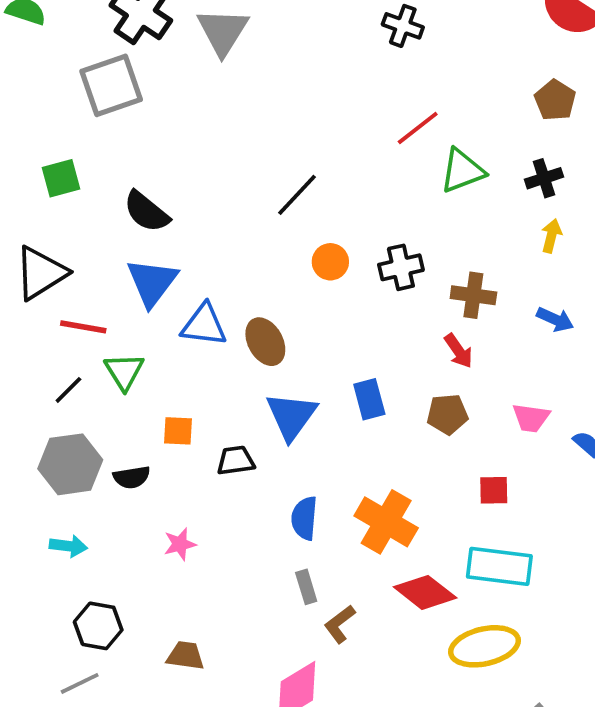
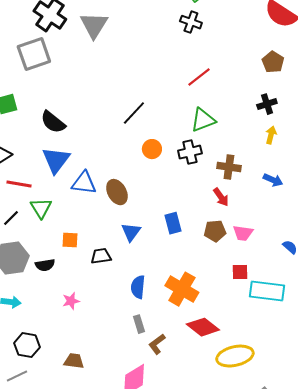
green triangle: (462, 171) -> (203, 120), moved
blue triangle: (291, 416) -> (131, 232), size x0.7
pink trapezoid: (531, 418) -> (243, 233), moved
cyan rectangle: (499, 566) -> (267, 291), moved

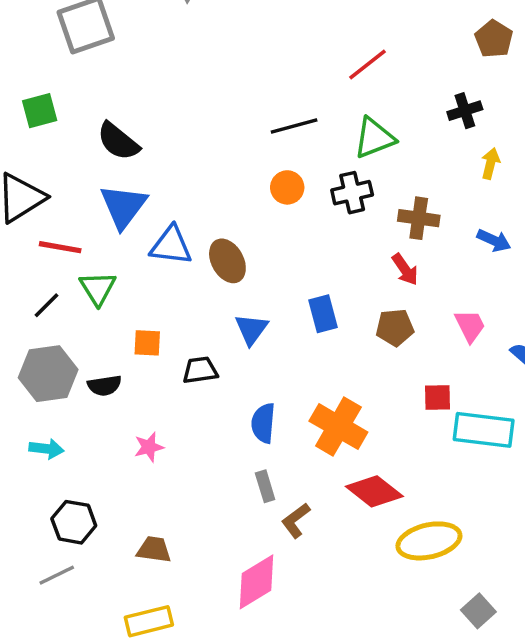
black cross: (267, 104) -> (465, 111), moved
black line: (134, 113) -> (294, 126), moved, turned 32
pink trapezoid: (243, 233) -> (470, 326), moved, turned -125

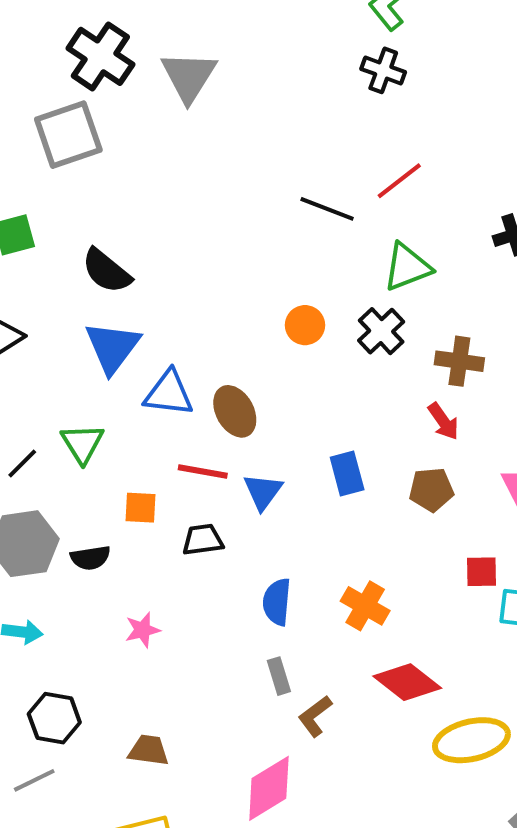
black line: (294, 126) -> (327, 209), moved, turned 36
black cross: (352, 193) -> (381, 331), turned -30
red line: (60, 247) -> (203, 472), moved
orange cross: (338, 427) -> (365, 606), size x0.7

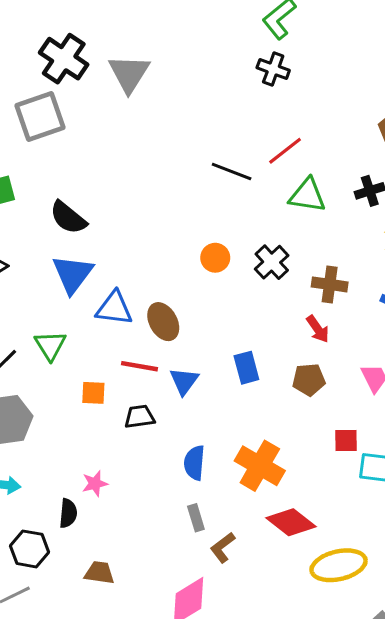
green triangle: (407, 267) -> (307, 195), moved, turned 30
black semicircle: (90, 558) -> (68, 513), moved, turned -76
orange cross: (365, 606) -> (260, 466), size x1.4

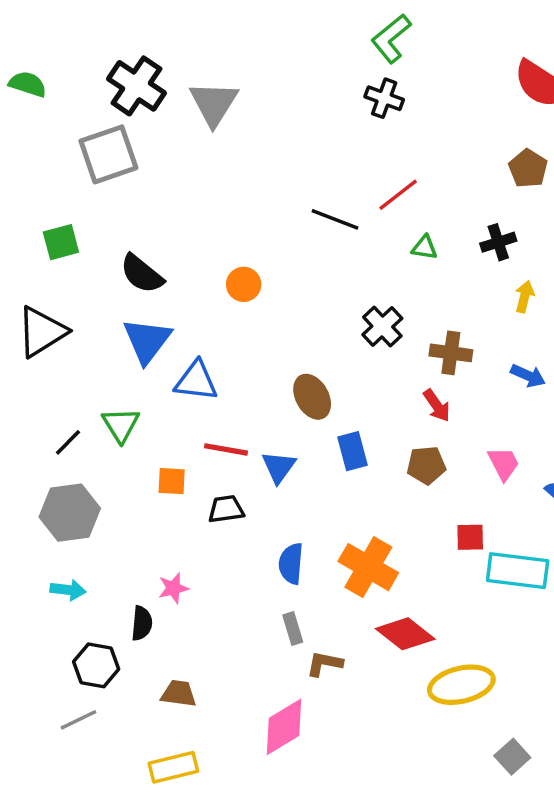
green triangle: (307, 195) -> (424, 247), size x0.6
orange circle: (215, 258) -> (244, 284), moved
brown ellipse: (163, 322) -> (312, 397), moved
brown L-shape: (223, 547) -> (324, 664), turned 48

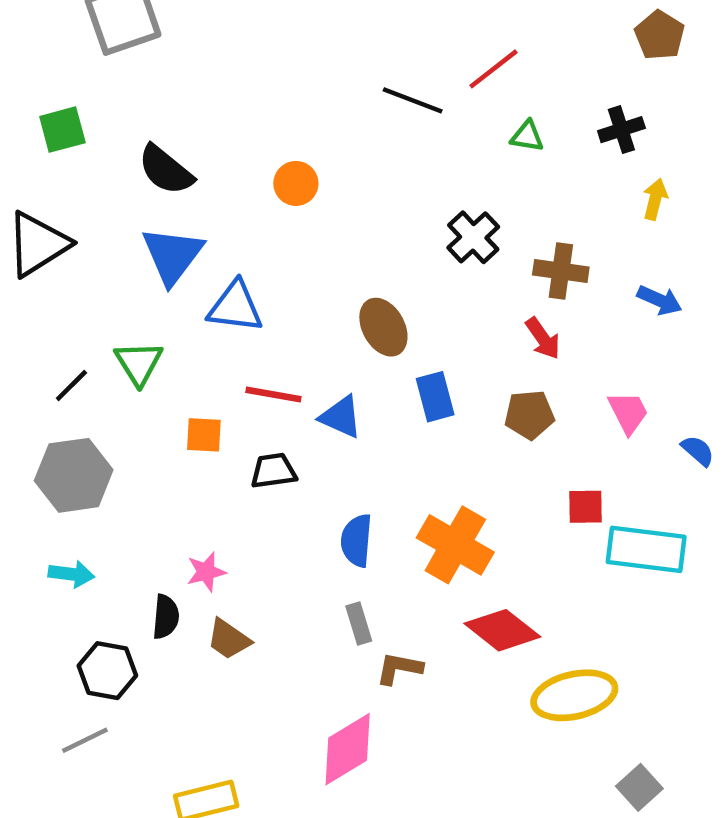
blue triangle: (279, 467) -> (341, 417), turned -42
brown trapezoid: (179, 693) -> (229, 639), moved, turned -153

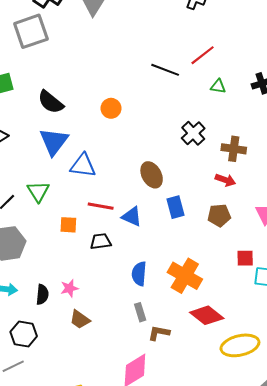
red arrow: (543, 338) -> (225, 180), turned -36
black semicircle: (166, 617) -> (42, 294), moved

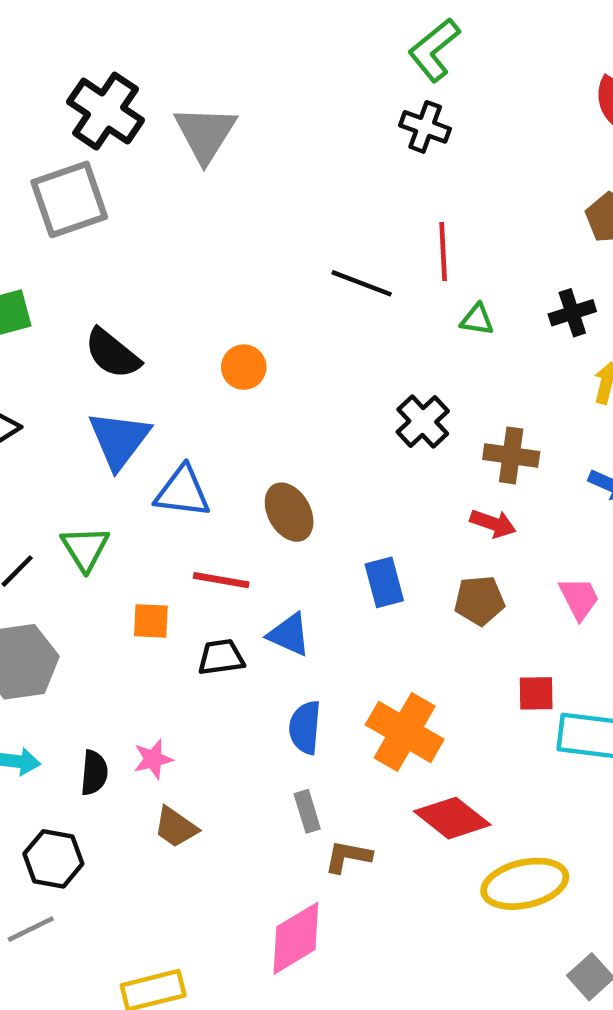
red line: (203, 55) -> (443, 252), turned -55
brown ellipse: (152, 175) -> (289, 512), moved
blue triangle: (132, 216) -> (289, 635), moved

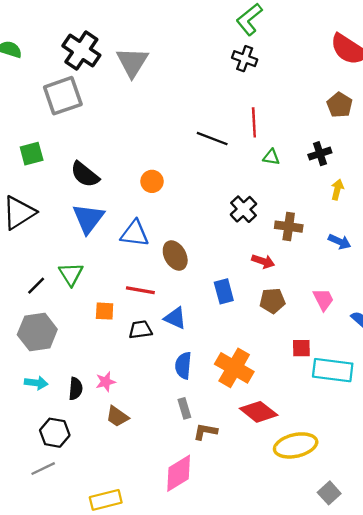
blue triangle: (183, 492) -> (135, 234), moved
red arrow: (493, 523) -> (263, 261), moved

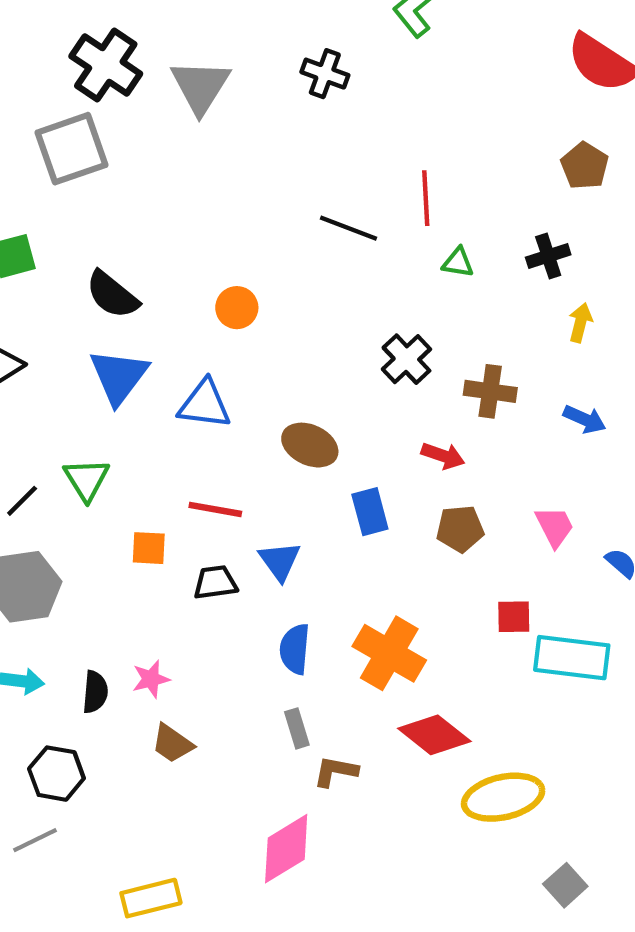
black cross: (245, 59) -> (325, 74), moved
brown ellipse: (175, 256) -> (310, 445), moved, turned -36
blue triangle: (175, 318) -> (280, 561), turned 30

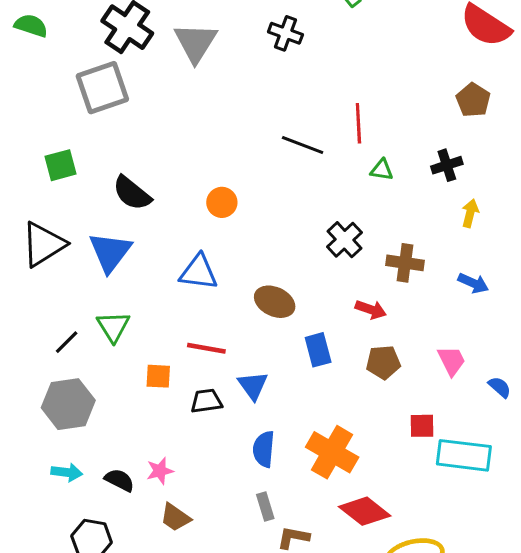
blue triangle: (119, 376) -> (110, 252), moved
black semicircle: (95, 692) -> (119, 480), turned -68

